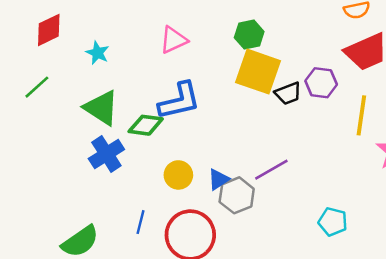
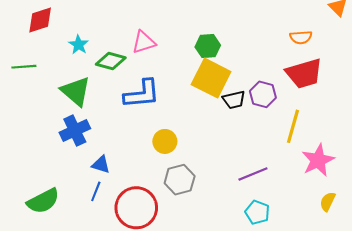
green line: (37, 87) -> (24, 67), turned 30
green diamond: (146, 125) -> (111, 61), moved
purple line: (271, 170) -> (253, 174), moved
yellow circle: (178, 175) -> (165, 141), moved
blue triangle: (218, 179) -> (101, 165), moved, turned 42

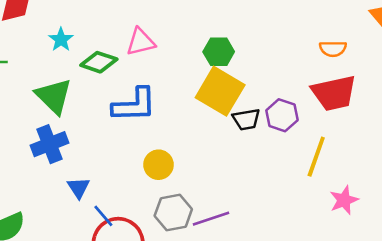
pink star: (318, 160) -> (344, 200), size x0.7
blue triangle: (101, 165) -> (79, 188), turned 36
purple line: (253, 174) -> (211, 219), moved
blue line: (96, 191) -> (103, 216), moved, turned -66

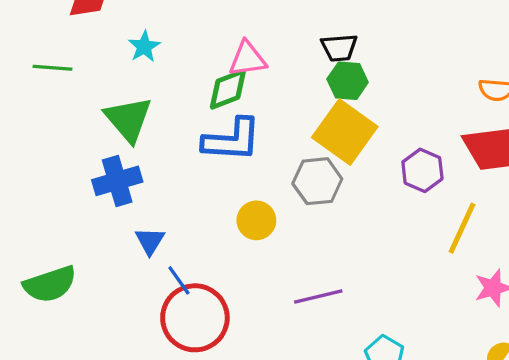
green diamond: (99, 62) -> (228, 89), moved, turned -45
black trapezoid: (246, 119) -> (339, 48), moved
gray hexagon: (173, 213) -> (317, 181), moved

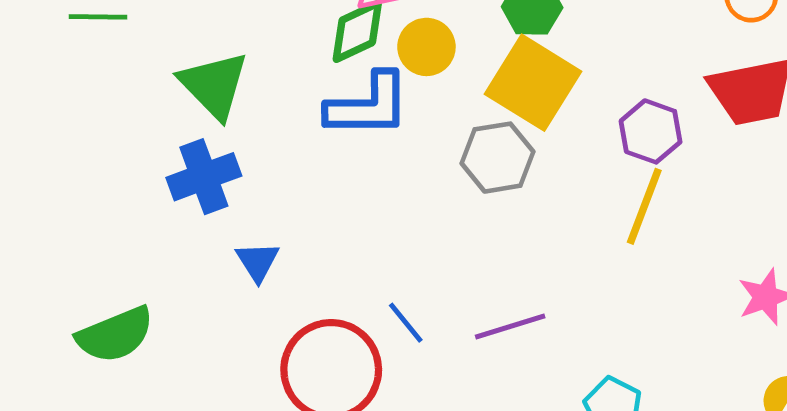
yellow circle: (256, 220) -> (426, 47), moved
yellow line: (462, 228) -> (644, 206), moved
blue line: (179, 280) -> (406, 323), moved

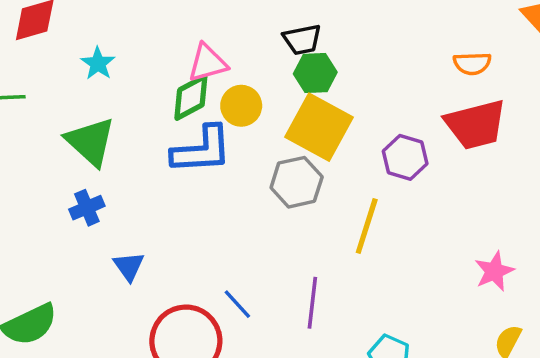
blue cross: (204, 177) -> (87, 208), size x0.7
yellow line: (644, 206) -> (367, 226), moved
purple line: (510, 327) -> (312, 303), turned -63

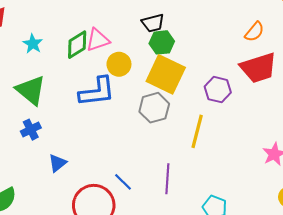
orange semicircle: (472, 63) -> (254, 32), turned -45
green diamond: (191, 97) -> (77, 45), moved
blue triangle: (129, 266) -> (57, 163), turned 30

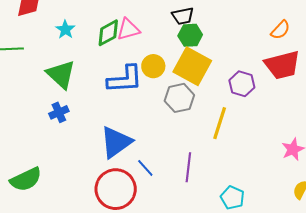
yellow circle: (119, 64) -> (153, 66), moved
blue triangle: (57, 163) -> (116, 142), moved, size x1.8

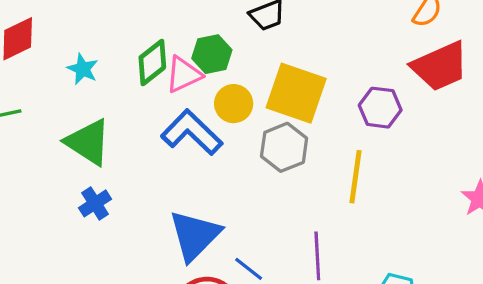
pink triangle: (128, 29) -> (184, 74), moved
green hexagon: (190, 35) -> (212, 54), moved
blue L-shape: (125, 79) -> (192, 132), turned -123

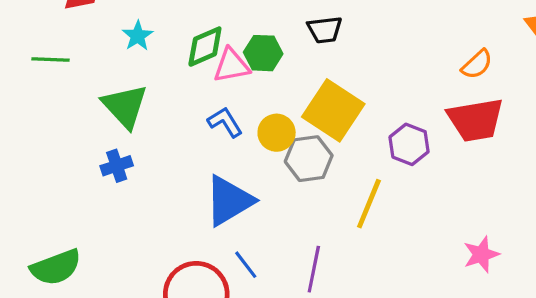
yellow circle: (234, 104) -> (277, 133), moved
blue L-shape: (192, 132) -> (225, 122), size x0.6
blue triangle: (195, 235) -> (229, 201), moved

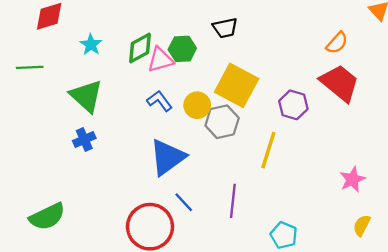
red trapezoid: (476, 120) -> (340, 83), turned -126

